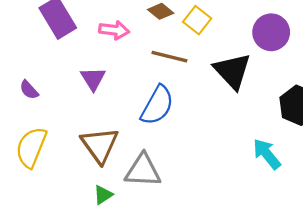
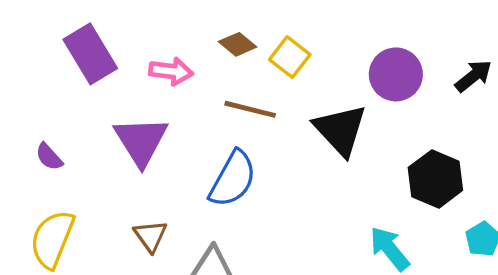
purple triangle: (93, 79) -> (141, 141), size x1.5
brown triangle: (100, 145) -> (150, 236), size x0.6

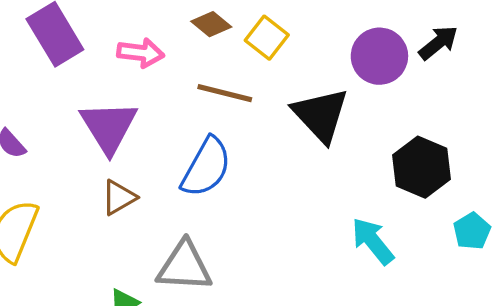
black arrow: (473, 76) -> (438, 43), moved
brown triangle: (150, 236) -> (119, 197), moved, turned 36

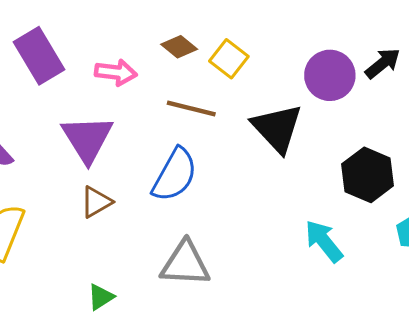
gray triangle: (184, 266) -> (185, 264), moved

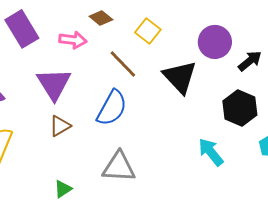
brown diamond: (179, 47) -> (101, 18), moved
black arrow: (383, 63) -> (250, 61), moved
brown line: (191, 109) -> (123, 64), turned 32

